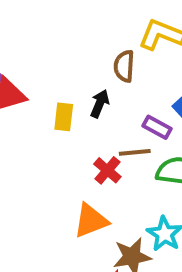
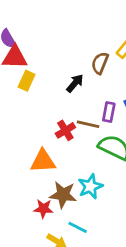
yellow rectangle: (64, 117) -> (27, 81), moved
purple rectangle: (157, 127) -> (109, 112), turned 54

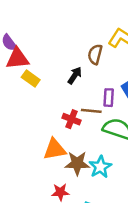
yellow rectangle: (27, 81) -> (31, 79), turned -72
red cross: (65, 130) -> (71, 119), turned -30
brown star: (63, 195) -> (77, 163), moved

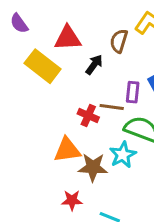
red triangle: (17, 59) -> (68, 38), moved
yellow rectangle: (31, 79) -> (43, 66), size x1.6
cyan star: (100, 167) -> (123, 155), moved

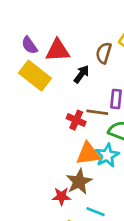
purple semicircle: (19, 23) -> (29, 45), moved
orange triangle: (67, 150) -> (88, 154), moved
brown star: (93, 167) -> (79, 182), moved, turned -30

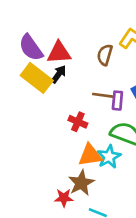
purple semicircle: (29, 45) -> (31, 48), size x1.5
black arrow: (81, 74) -> (59, 74), moved
brown line: (97, 112) -> (103, 95), moved

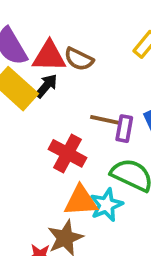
brown semicircle: (105, 55) -> (79, 59), moved, turned -85
red cross: (78, 122) -> (68, 153), size x1.4

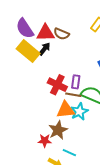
brown line: (105, 120) -> (73, 95), moved
purple rectangle: (124, 129) -> (76, 82), moved

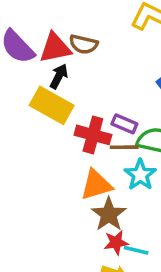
yellow rectangle: (28, 51) -> (52, 105), moved
purple rectangle: (76, 82) -> (124, 124), turned -64
orange triangle: (65, 110) -> (96, 185), moved
red star: (45, 141) -> (116, 243), moved

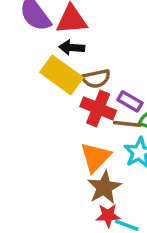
brown semicircle: (83, 44) -> (96, 79), moved, turned -32
black arrow: (59, 76) -> (72, 48), turned -120
orange triangle: (96, 185) -> (95, 157), turned -36

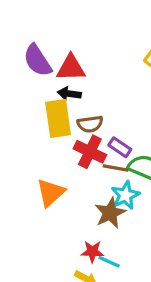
yellow rectangle: (62, 75) -> (58, 118), turned 42
orange triangle: (95, 157) -> (51, 193), moved
brown star: (104, 187) -> (110, 213), moved

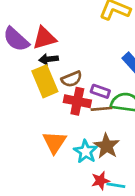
cyan star: (125, 195) -> (86, 152), moved

